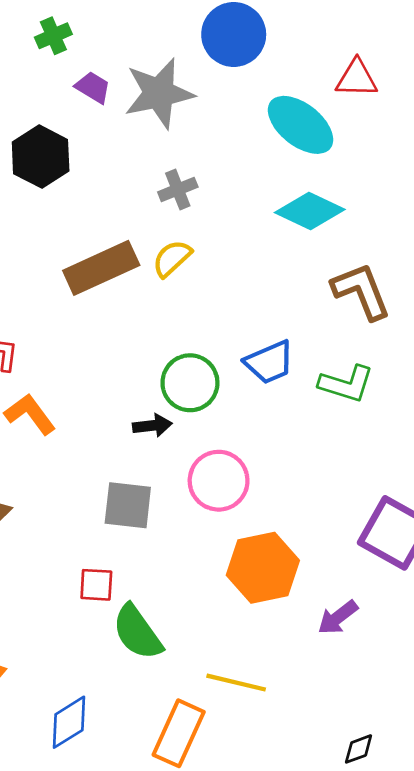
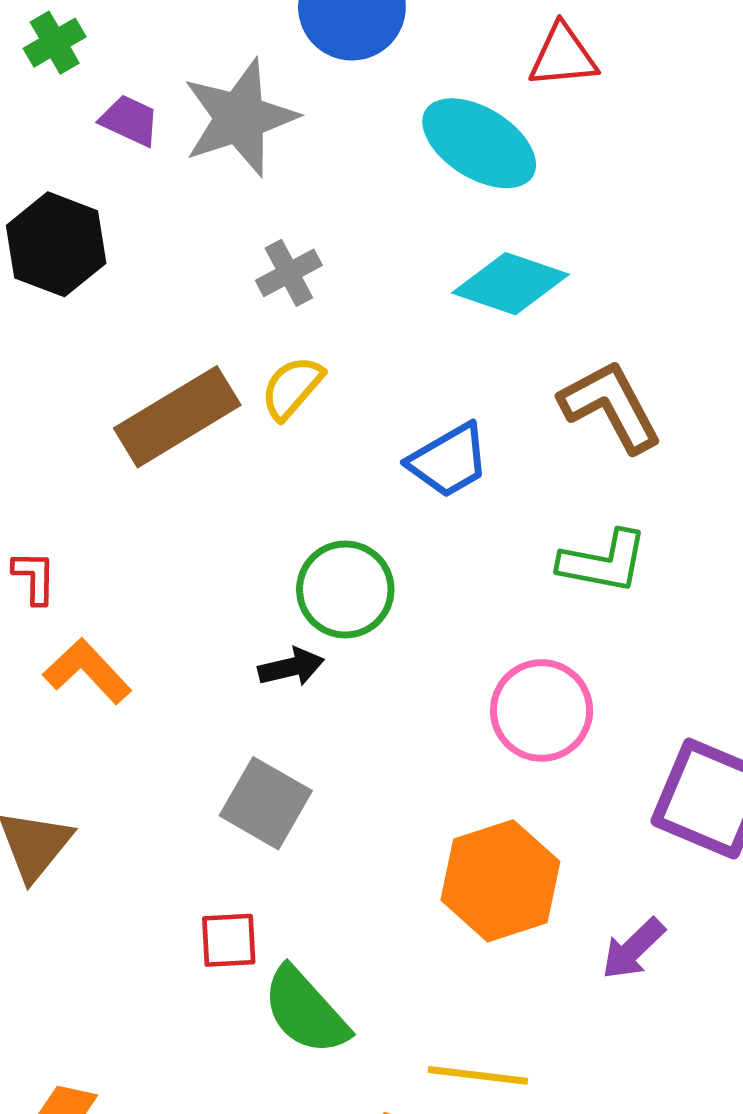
blue trapezoid: (269, 362) -> (449, 461), moved
pink circle: (219, 481) -> (542, 710), moved
gray square: (128, 505) -> (266, 803), turned 30

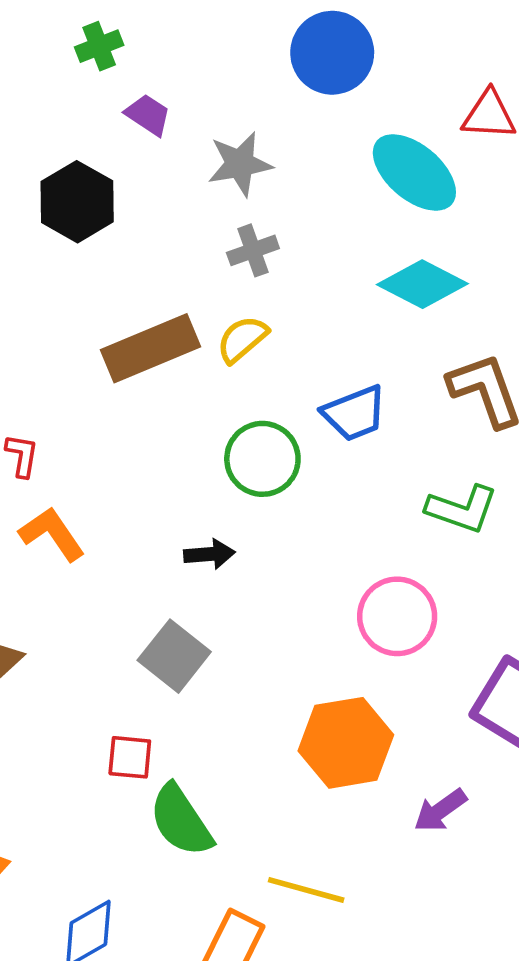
gray star: (240, 118) -> (240, 164), moved, size x0.7
green circle: (345, 589) -> (262, 459), moved

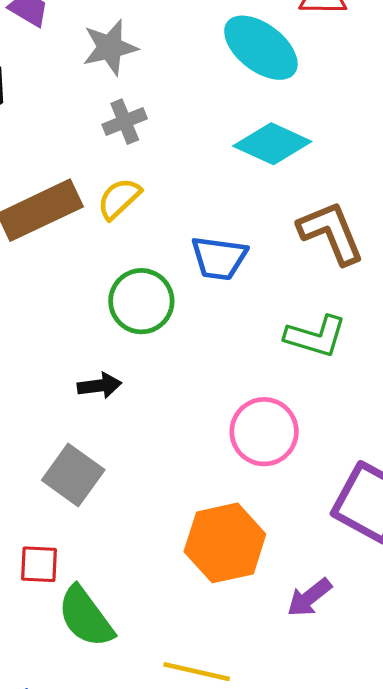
blue trapezoid: (355, 413) -> (219, 258), turned 32

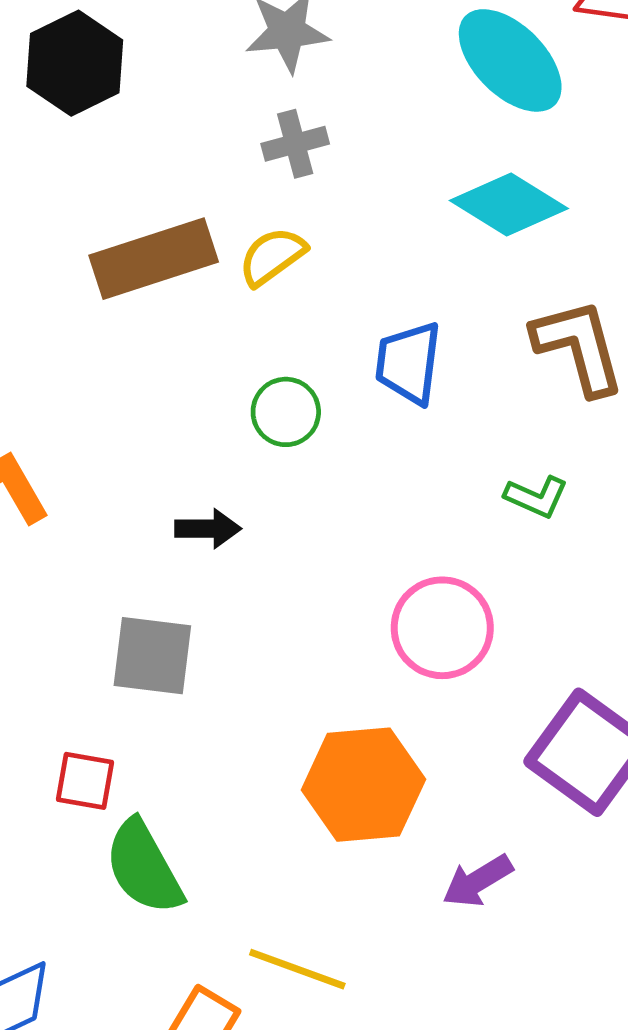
blue trapezoid: (219, 258) -> (409, 363), turned 82
green circle: (141, 301) -> (286, 412), size x0.7
green L-shape: (316, 336) -> (536, 497), size x0.7
gray square: (73, 475) -> (152, 656), turned -36

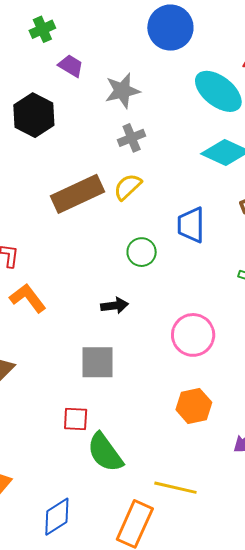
pink circle: (442, 628) -> (193, 335), moved
orange hexagon: (363, 785) -> (194, 406), size x0.7

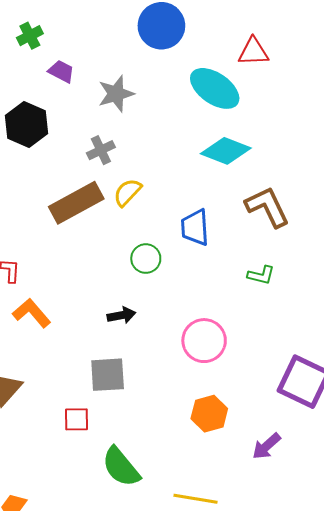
gray cross: (132, 138) -> (101, 150), moved
red square: (76, 419) -> (77, 419), moved

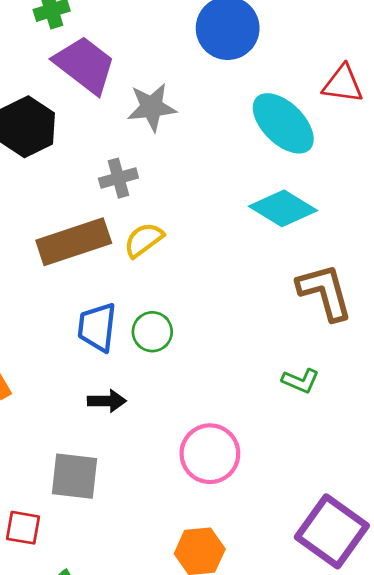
purple trapezoid: (61, 71) -> (85, 65), size x1.8
blue trapezoid: (195, 228) -> (97, 327), moved

